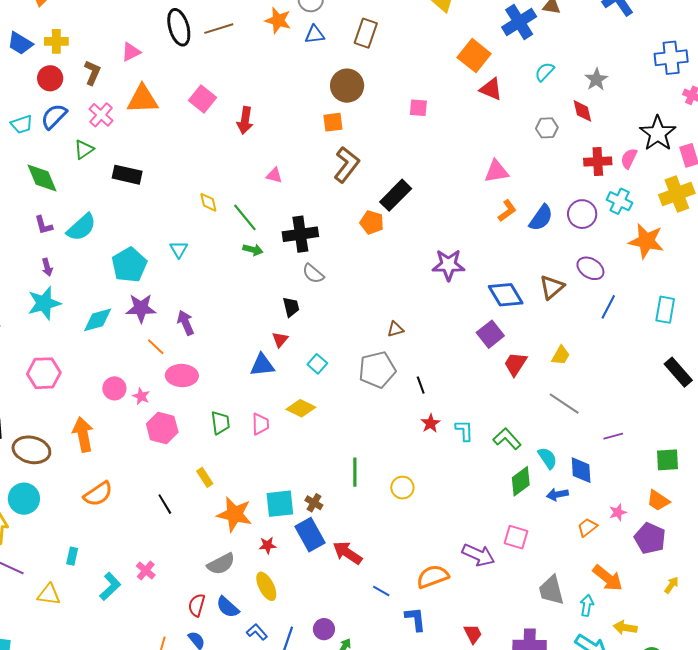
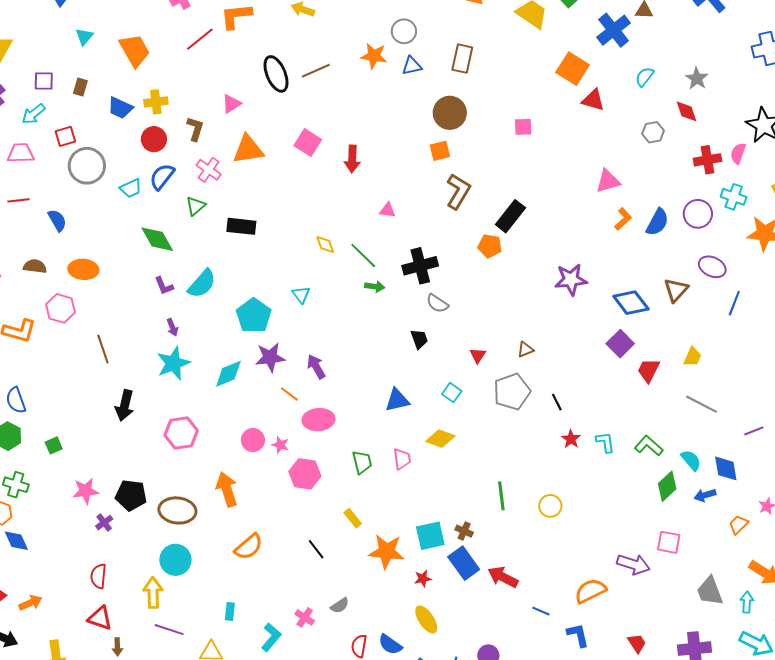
red triangle: (280, 340) -> (478, 355), moved
gray semicircle: (221, 564) -> (340, 605), moved, size x0.7

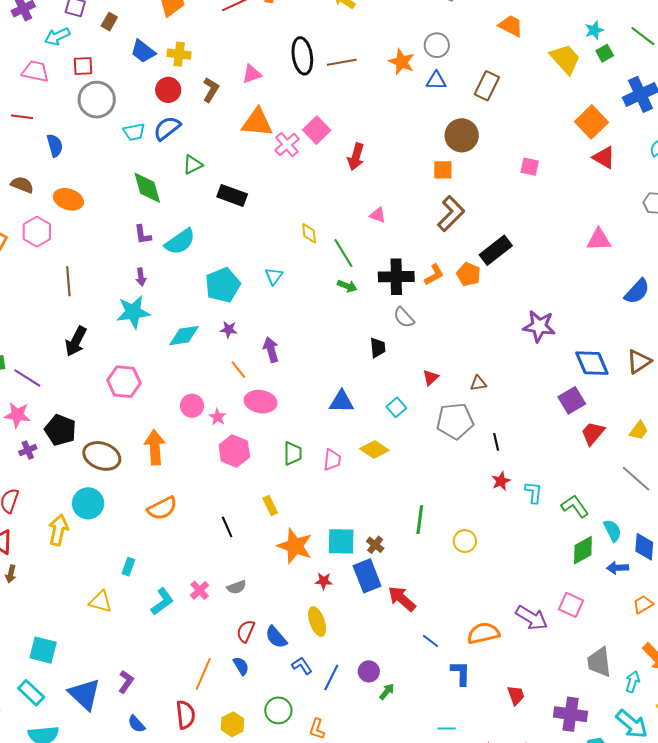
pink cross: (209, 170) -> (287, 145), moved
orange L-shape: (623, 219) -> (434, 275), moved
purple star: (270, 357) -> (229, 330), size x0.6
purple line: (169, 630) -> (27, 378), moved

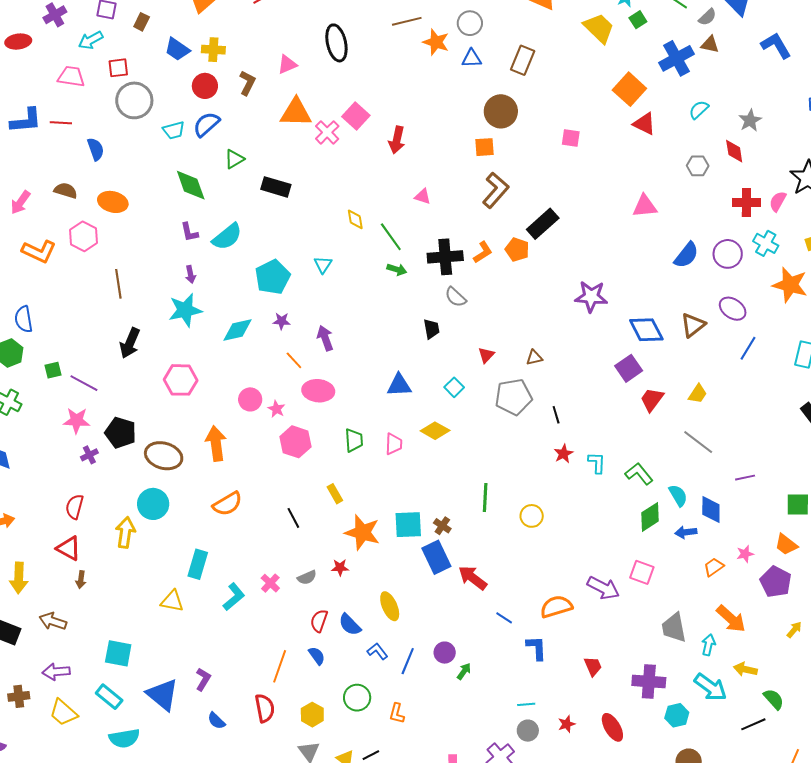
brown line: (342, 62) -> (407, 21), moved
cyan rectangle: (128, 567) -> (198, 564), size x1.6
red star: (324, 581) -> (340, 567), moved

